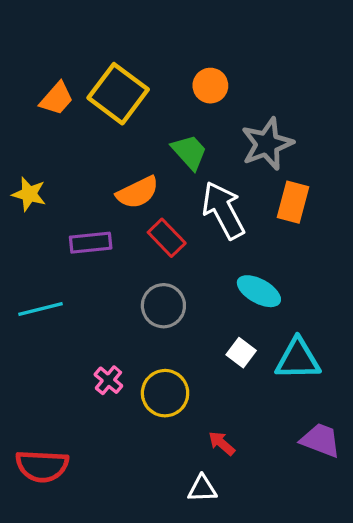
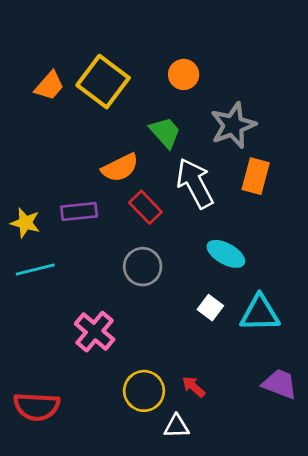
yellow star: (29, 194) -> (25, 223), moved
pink cross: (108, 380) -> (95, 332), size x1.6
yellow circle: (165, 393) -> (144, 391), moved

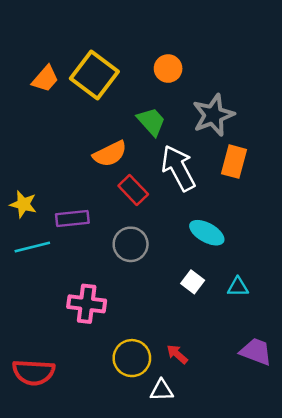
purple rectangle: (79, 211) -> (72, 218), moved
cyan triangle: (260, 313) -> (238, 287), size x0.6
pink cross: (95, 332) -> (87, 304), turned -33

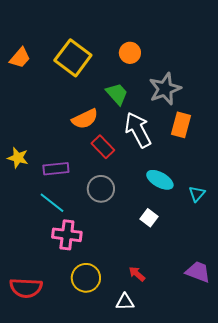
orange trapezoid: (45, 79) -> (20, 58), moved
cyan line: (32, 247) -> (52, 203), moved, turned 52
cyan triangle: (238, 287) -> (197, 194), moved, turned -48
yellow circle: (132, 358) -> (86, 278), moved

